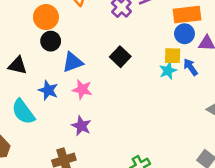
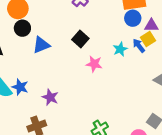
yellow square: (173, 56) -> (148, 39), moved, turned -32
pink star: (82, 89) -> (94, 64), moved
blue star: (48, 90) -> (20, 87), moved

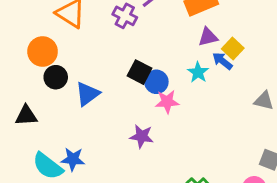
blue circle: (133, 18) -> (156, 82), moved
purple triangle: (151, 25) -> (208, 37), moved
purple star: (50, 97) -> (142, 136), moved

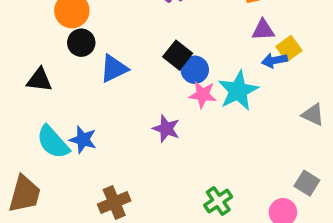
blue arrow: (222, 61) -> (274, 60), turned -60
cyan star: (198, 72) -> (238, 91), moved, size x1.6

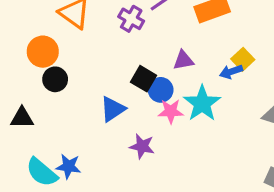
purple triangle: (263, 30) -> (183, 60), moved
blue triangle: (114, 69) -> (113, 109), moved

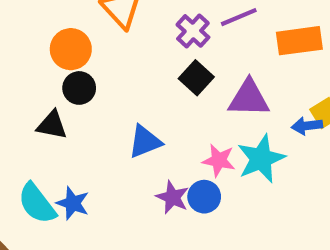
purple triangle: (183, 60) -> (249, 98), size x1.5
black square: (143, 79) -> (196, 78), moved
blue circle: (161, 90) -> (204, 197), moved
black triangle: (22, 118) -> (52, 125), moved

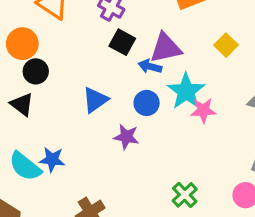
black triangle: (52, 125) -> (22, 104), turned 40
blue arrow: (307, 126) -> (150, 66), moved, turned 35
pink star: (219, 160) -> (203, 110), moved
blue circle: (204, 197) -> (147, 103), moved

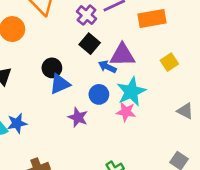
black circle: (36, 71) -> (52, 68), moved
pink star: (203, 110) -> (126, 112), moved
blue star: (52, 160) -> (17, 123), turned -30

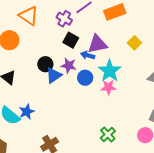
purple star: (78, 117) -> (69, 66), moved

